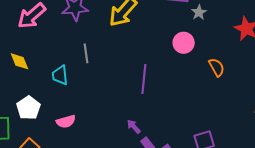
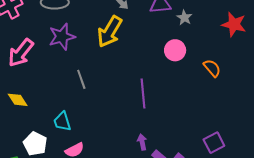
cyan trapezoid: (60, 75) -> (62, 122), moved
purple arrow: (134, 127) -> (142, 142), turned 42

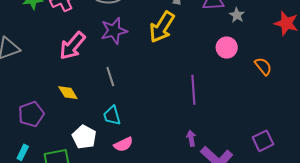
gray line: (81, 79) -> (110, 76), moved

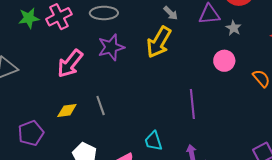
gray line: (110, 76) -> (101, 105), moved
yellow diamond: (68, 93) -> (67, 111), turned -65
cyan trapezoid: (112, 116) -> (153, 141), moved

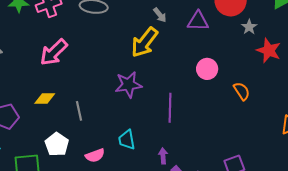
gray star: (234, 28) -> (249, 27), moved
purple star: (111, 47) -> (128, 85), moved
gray line: (101, 105) -> (79, 111), moved

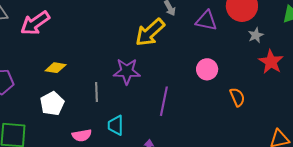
pink arrow: (54, 52) -> (35, 23), moved
yellow diamond: (45, 99) -> (56, 68), moved
gray line: (79, 111) -> (96, 92), moved
white pentagon: (57, 144) -> (52, 104), moved

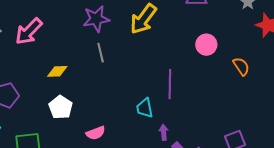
purple star: (127, 71) -> (96, 19), moved
gray line: (96, 92) -> (101, 53), moved
cyan trapezoid: (116, 125) -> (145, 108), moved

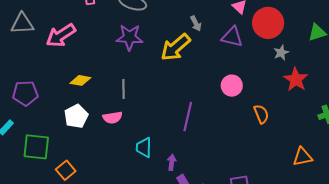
gray line: (101, 53) -> (124, 89), moved
cyan trapezoid: (145, 108) -> (144, 147), moved
pink semicircle: (96, 133) -> (112, 118), moved

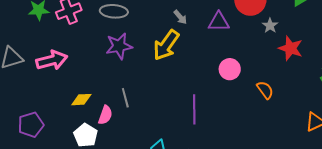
pink arrow: (61, 35) -> (52, 60), turned -148
pink semicircle: (112, 118) -> (105, 115), moved, turned -48

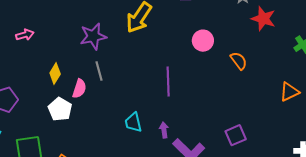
purple star: (119, 46) -> (93, 36), moved
pink arrow: (52, 60) -> (25, 35), size x0.6
yellow diamond: (81, 100) -> (55, 74), turned -55

